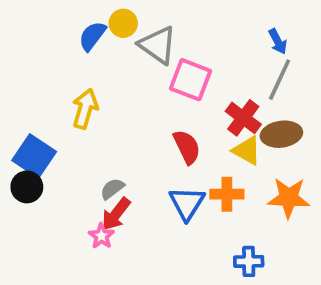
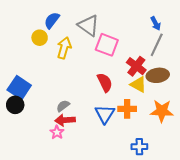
yellow circle: (123, 23) -> (40, 38), moved
yellow arrow: (85, 109) -> (64, 48), moved
red arrow: (116, 214) -> (65, 120), turned 48

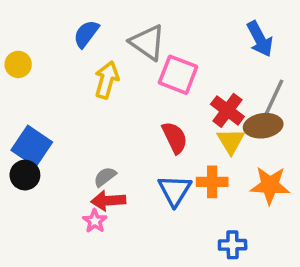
blue arrow: (156, 23) -> (260, 39), size x1.5
yellow circle: (40, 38) -> (18, 64), moved
gray line: (157, 45) -> (273, 98), moved
yellow triangle: (138, 85) -> (231, 141), turned 30

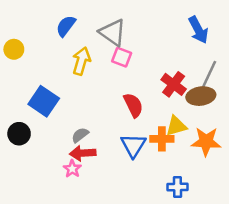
pink square: (178, 75) -> (122, 57), moved, size x0.7
yellow triangle: (231, 141) -> (176, 126), moved, turned 45
blue square: (32, 146) -> (44, 101), moved

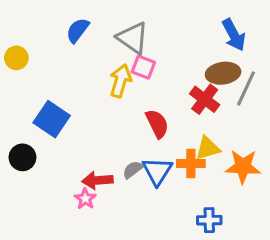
yellow arrow: (81, 61) -> (120, 81), moved
brown ellipse: (201, 96) -> (223, 73), moved
gray semicircle: (80, 135) -> (133, 170), moved

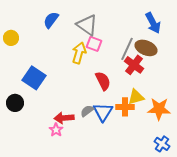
brown ellipse: (223, 73) -> (146, 48), turned 30
gray line: (246, 88) -> (127, 49), moved
blue cross: (209, 220) -> (162, 144), moved, turned 35

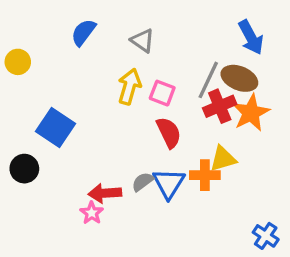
gray triangle: (87, 25) -> (143, 41), size x0.7
pink square: (94, 44) -> (162, 93), moved
red cross: (134, 65) -> (220, 106), turned 30
orange star: (159, 109) -> (251, 113), moved, turned -30

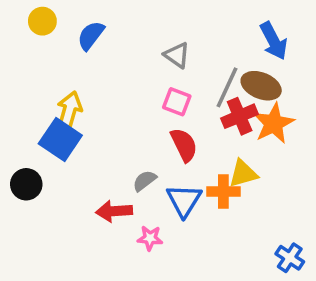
gray triangle: (143, 41) -> (177, 55), moved
yellow circle: (18, 62) -> (42, 21), moved
yellow arrow: (129, 87) -> (69, 111), moved
gray semicircle: (143, 182) -> (145, 181), moved
pink star: (92, 213) -> (150, 238), moved, turned -30

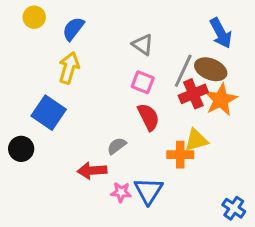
yellow arrow: (69, 111) -> (69, 68), moved
blue triangle: (184, 200) -> (148, 191), moved

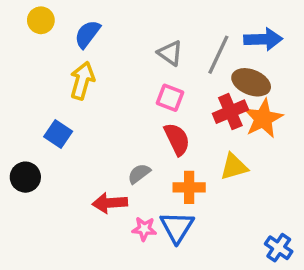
blue arrow: (221, 33) -> (263, 39), turned -64
gray line: (183, 71) -> (218, 55), moved
blue square: (49, 113) -> (58, 134), size x0.7
orange cross: (180, 155) -> (189, 187), moved

